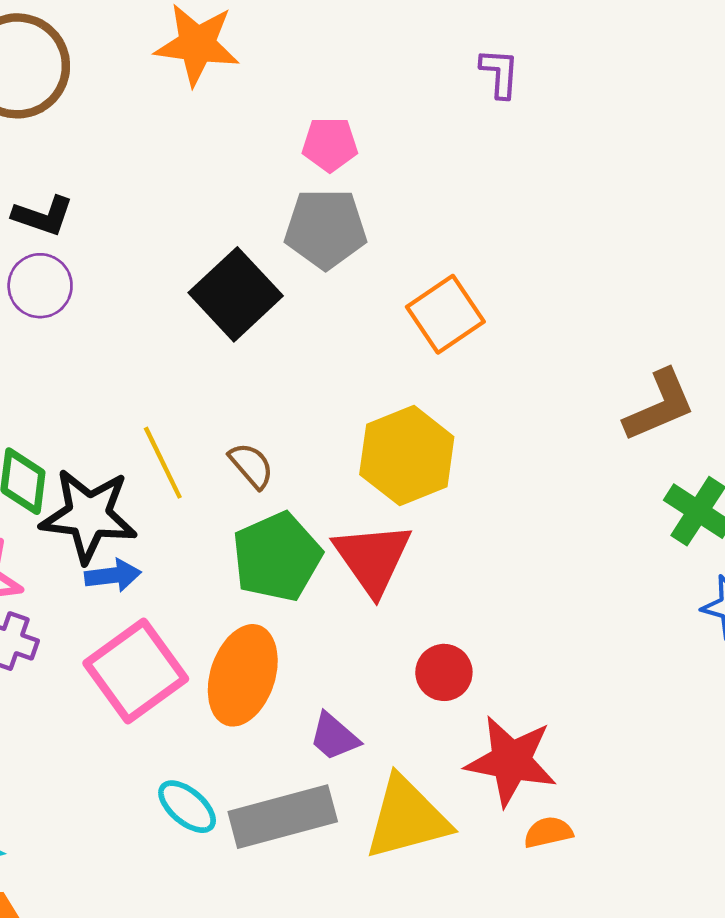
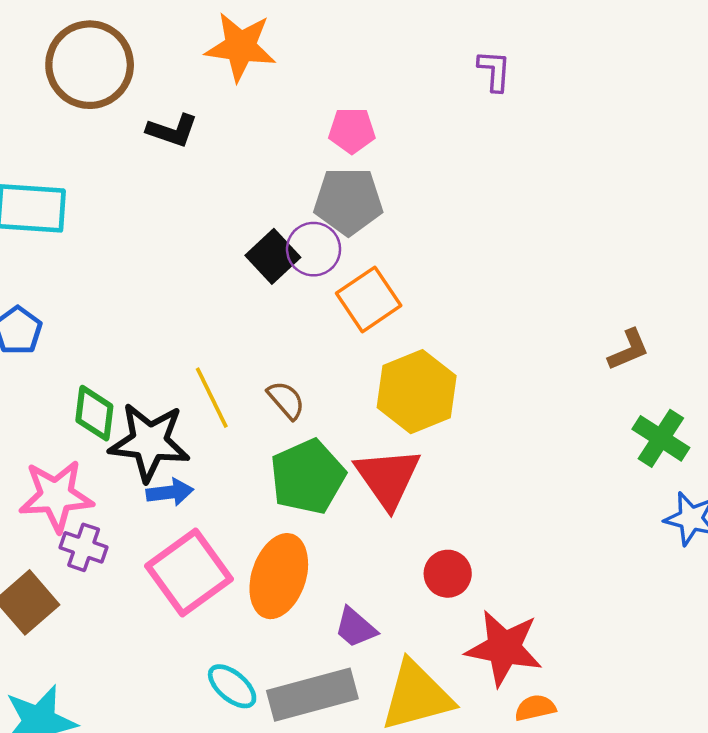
black L-shape: (43, 216) -> (172, 131), moved
purple circle: (40, 286) -> (314, 249), moved
black square: (236, 294) -> (273, 256), size x0.7
orange square: (445, 314) -> (369, 299), moved
brown L-shape: (659, 406) -> (629, 350), size x0.7

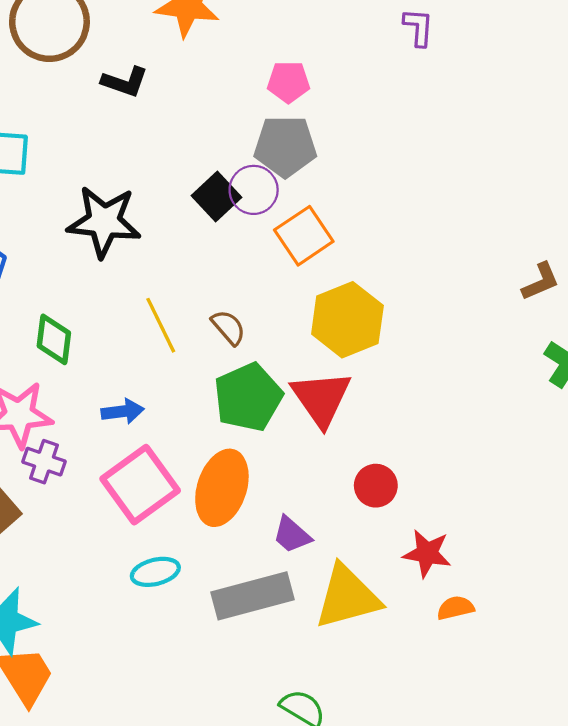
black star: (149, 442) -> (104, 222), moved
red star: (504, 648) -> (427, 553), size x0.7
cyan ellipse: (232, 686) -> (155, 572), moved, turned -54

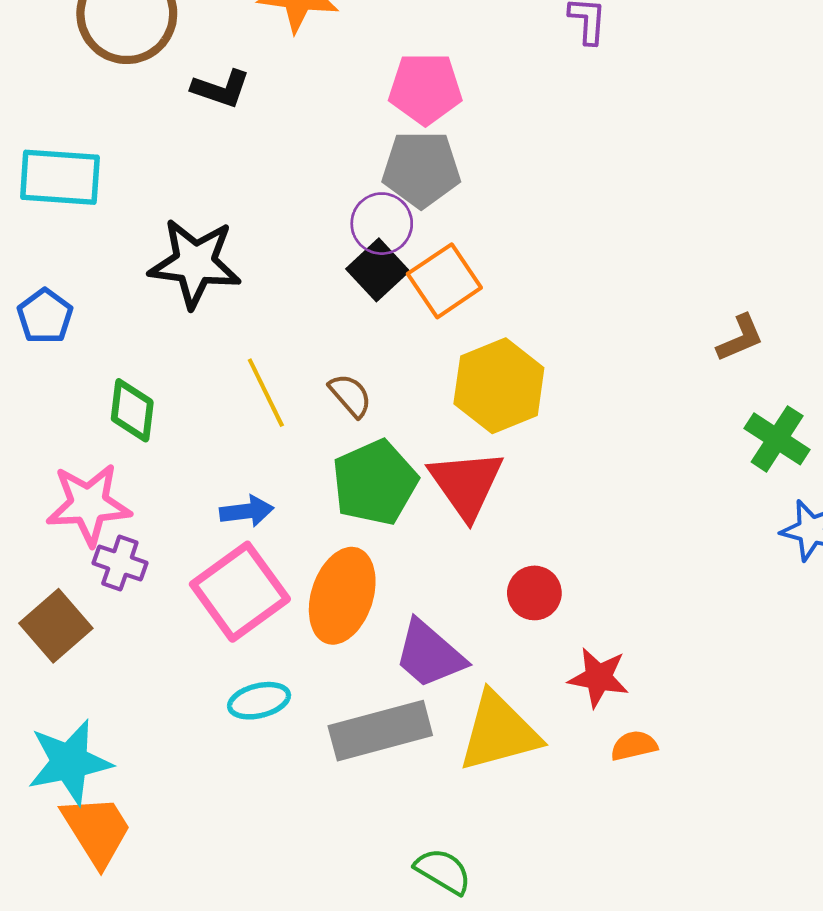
pink pentagon: (288, 82) -> (425, 89), size x1.4
black square: (216, 196) -> (378, 270), moved
blue arrow: (123, 411) -> (247, 511), moved
purple trapezoid: (292, 535) -> (429, 654), size x1.5

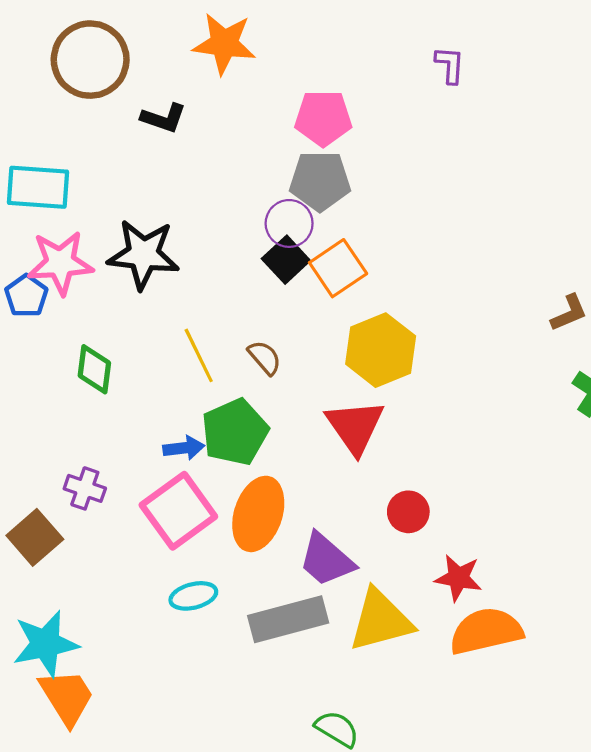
green pentagon: (375, 483) -> (235, 432), moved
pink star: (89, 504) -> (60, 263), moved
orange semicircle: (634, 746) -> (486, 631), size x2.0

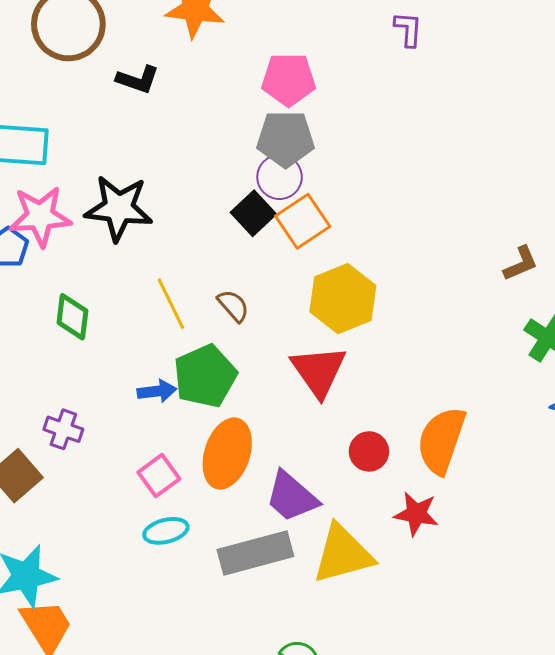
purple circle: (289, 223) -> (280, 177), moved
pink square: (178, 511) -> (159, 476), moved, size x0.6
orange semicircle: (486, 631) -> (441, 440), moved, turned -58

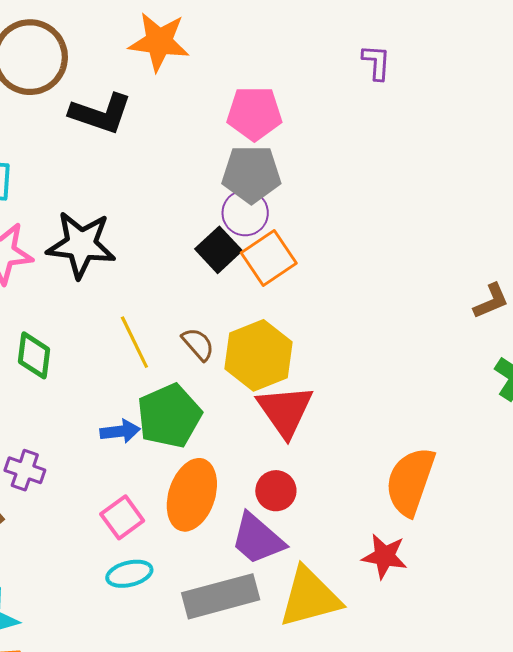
black L-shape: (138, 80) -> (101, 114), size x1.4
yellow hexagon: (343, 299) -> (259, 355), moved
red circle: (369, 451) -> (276, 491), moved

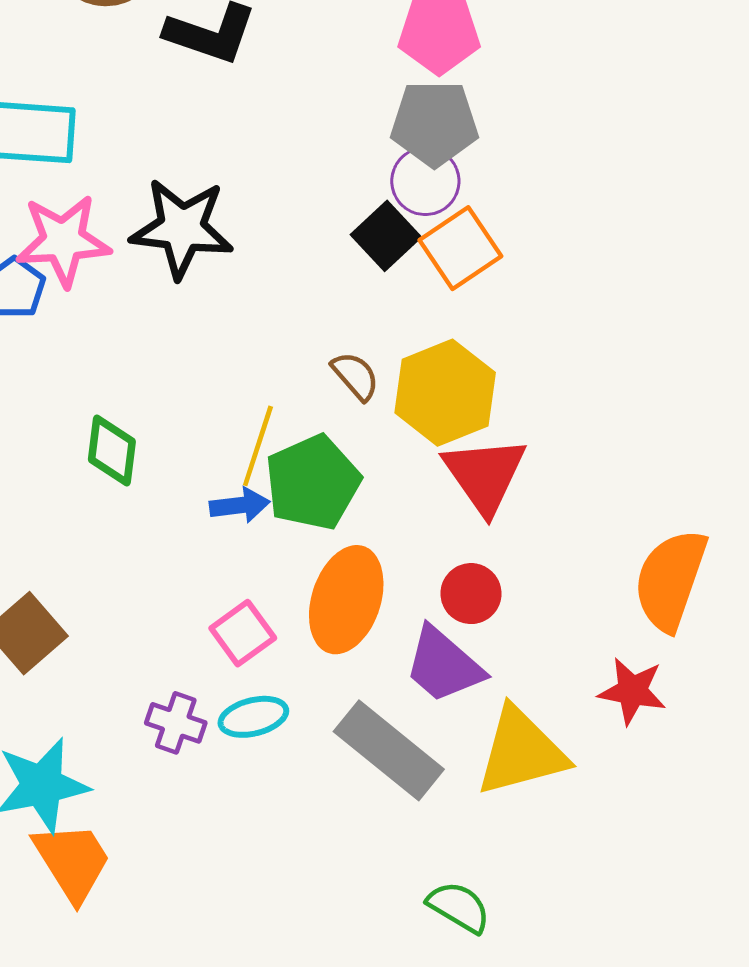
yellow line: (134, 342) -> (258, 446), moved, turned 44
green diamond: (34, 355) -> (112, 451), moved
purple cross: (25, 470) -> (176, 723), moved
gray rectangle: (221, 596) -> (389, 750), turned 54

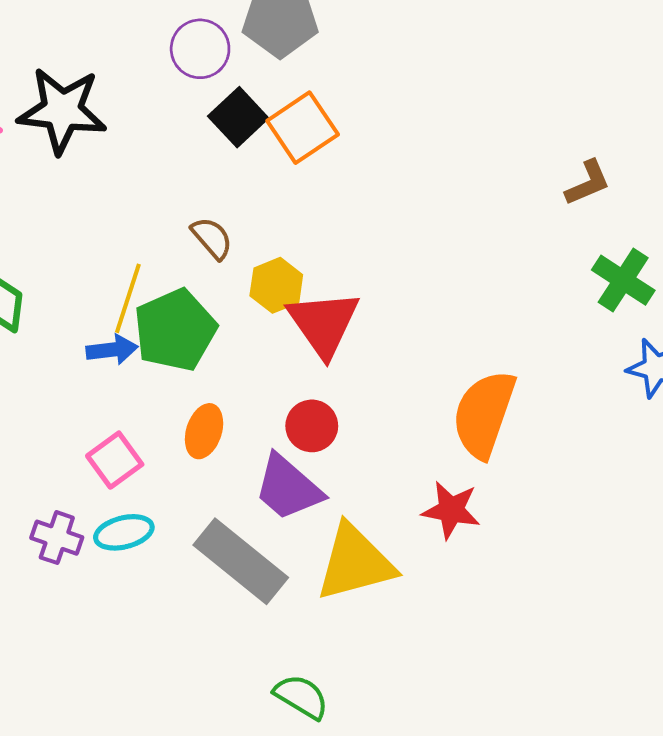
purple circle: (425, 181) -> (200, 49), moved
yellow hexagon: (445, 393) -> (276, 285), moved, size x0.6
orange ellipse: (346, 600) -> (204, 431), size x0.6

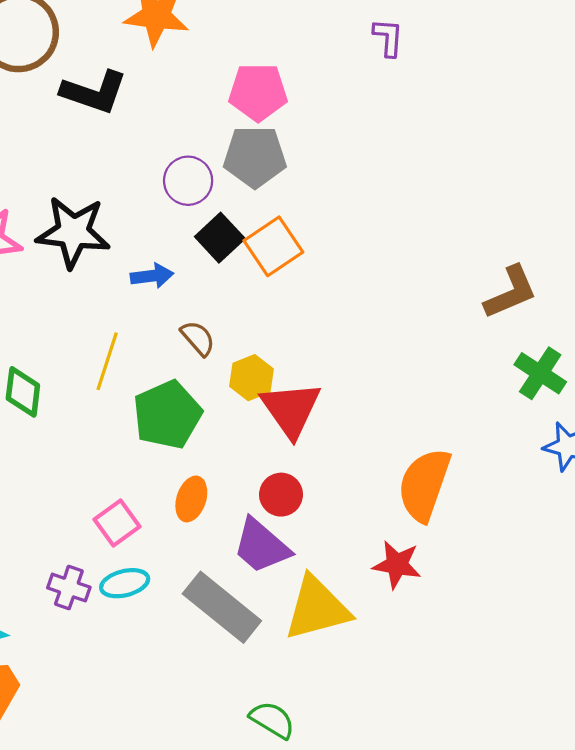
brown L-shape: (588, 183) -> (511, 292), size x1.4
yellow line: (128, 298) -> (107, 361), moved
blue arrow: (112, 350) -> (152, 276), moved

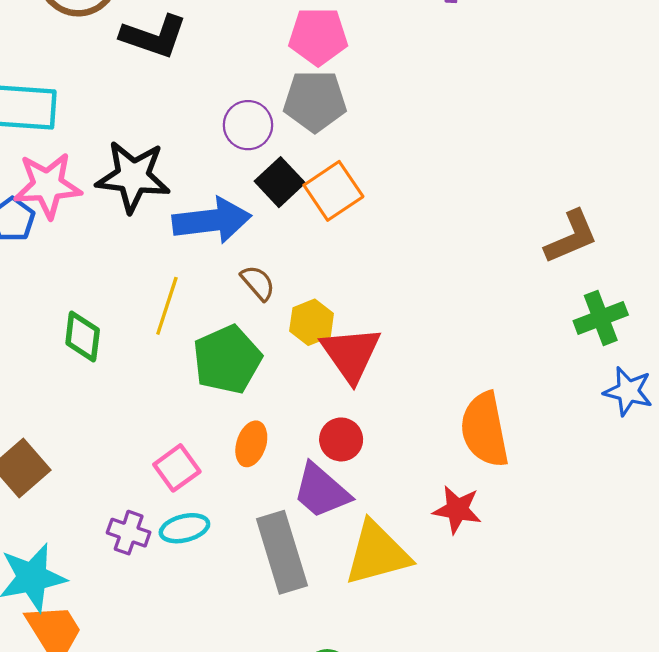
blue arrow: (152, 276) -> (212, 220), size x1.8
green cross: (540, 373) -> (601, 318), turned 36
orange semicircle: (424, 485) -> (485, 430), turned -30
gray rectangle: (222, 607) -> (282, 552), turned 34

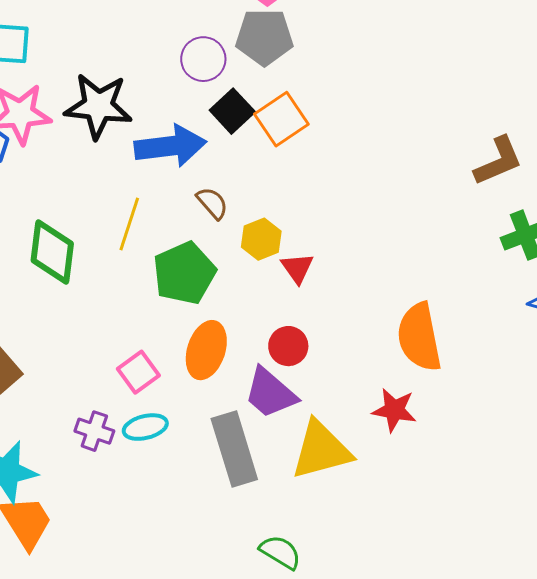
green diamond: (83, 337) -> (52, 252), size x1.4
red triangle: (351, 354) -> (297, 268), size x0.6
orange ellipse: (251, 444) -> (206, 350), size x1.4

